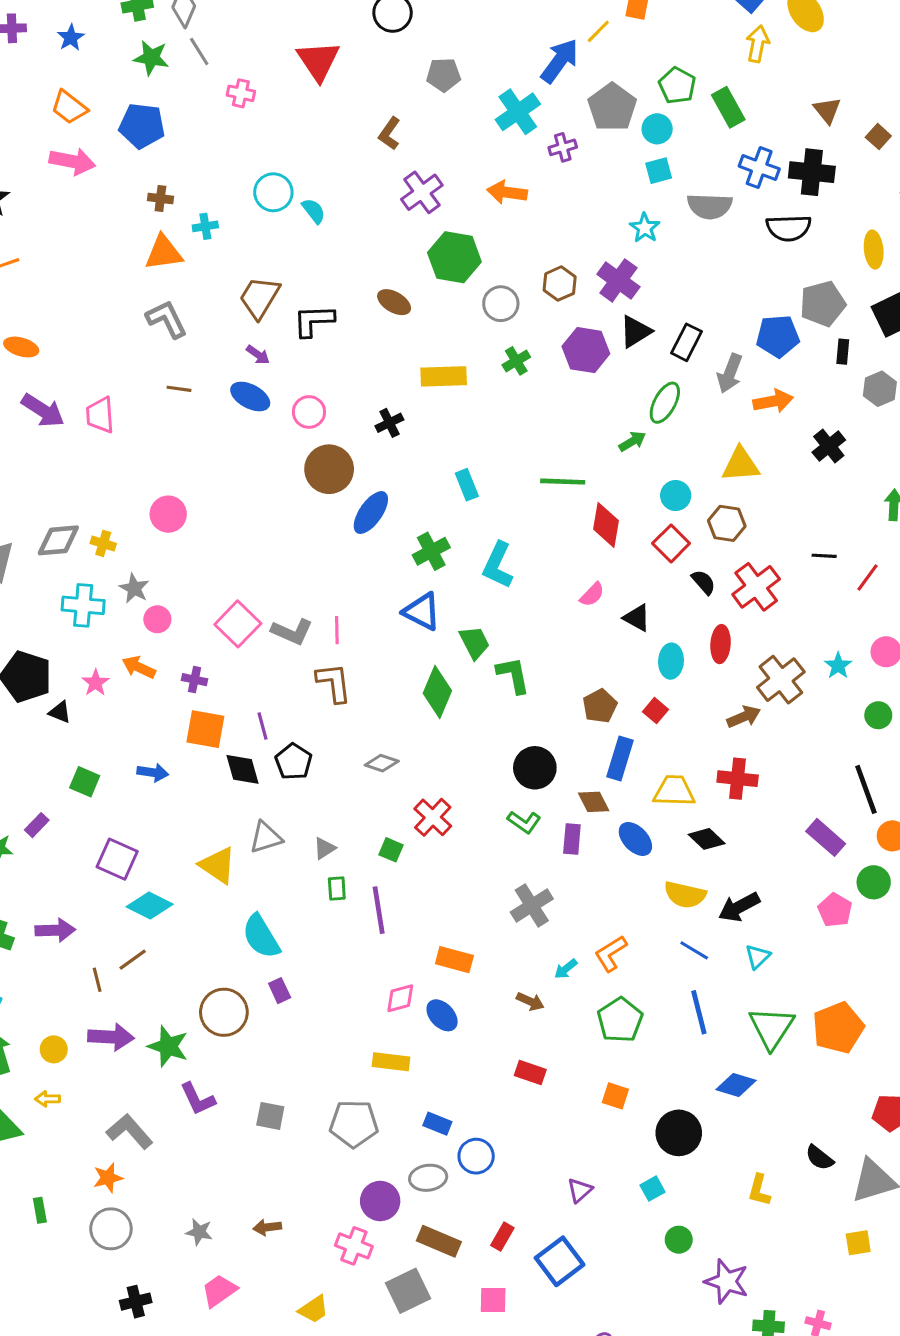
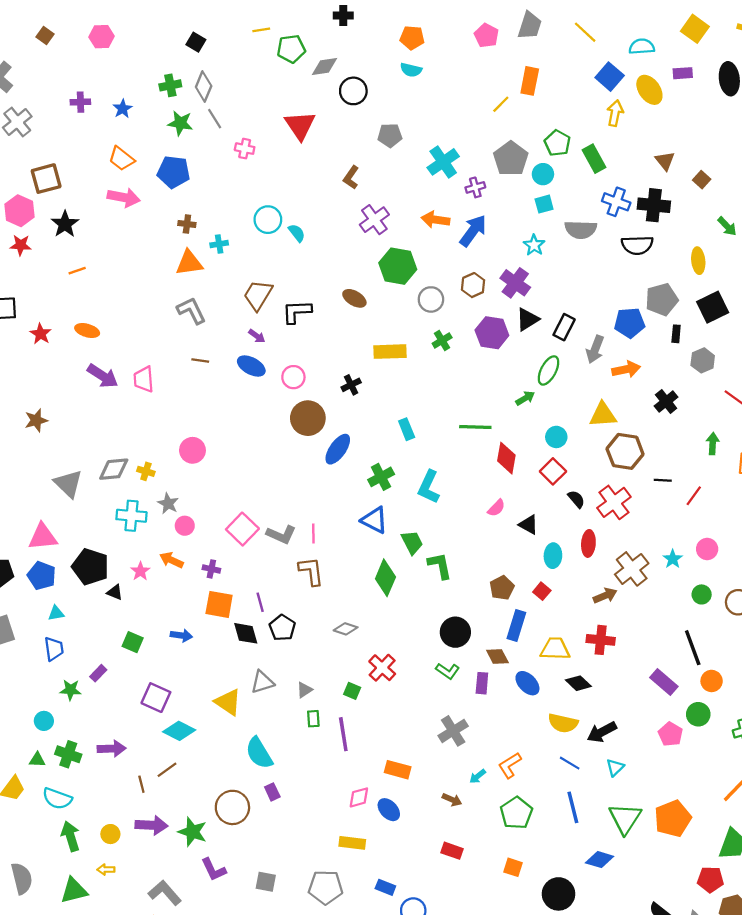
blue arrow: (560, 61) -> (473, 231), moved
brown hexagon: (727, 523) -> (625, 451), moved, size x1.4

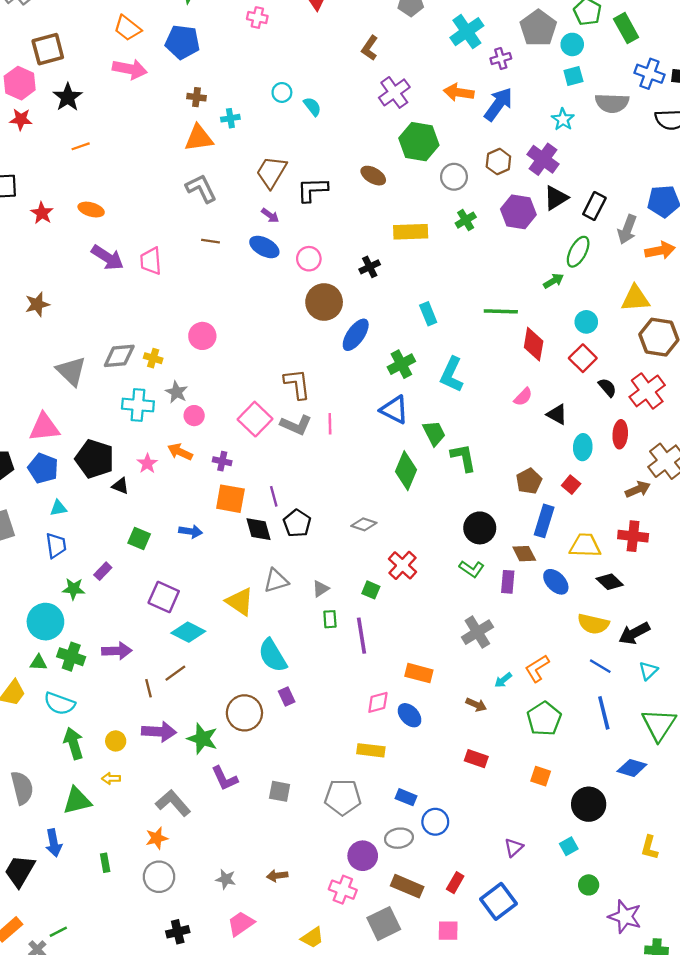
cyan circle: (268, 220) -> (282, 92), size x0.7
brown L-shape: (311, 571) -> (297, 384), moved
cyan circle: (44, 721) -> (45, 622), size x1.8

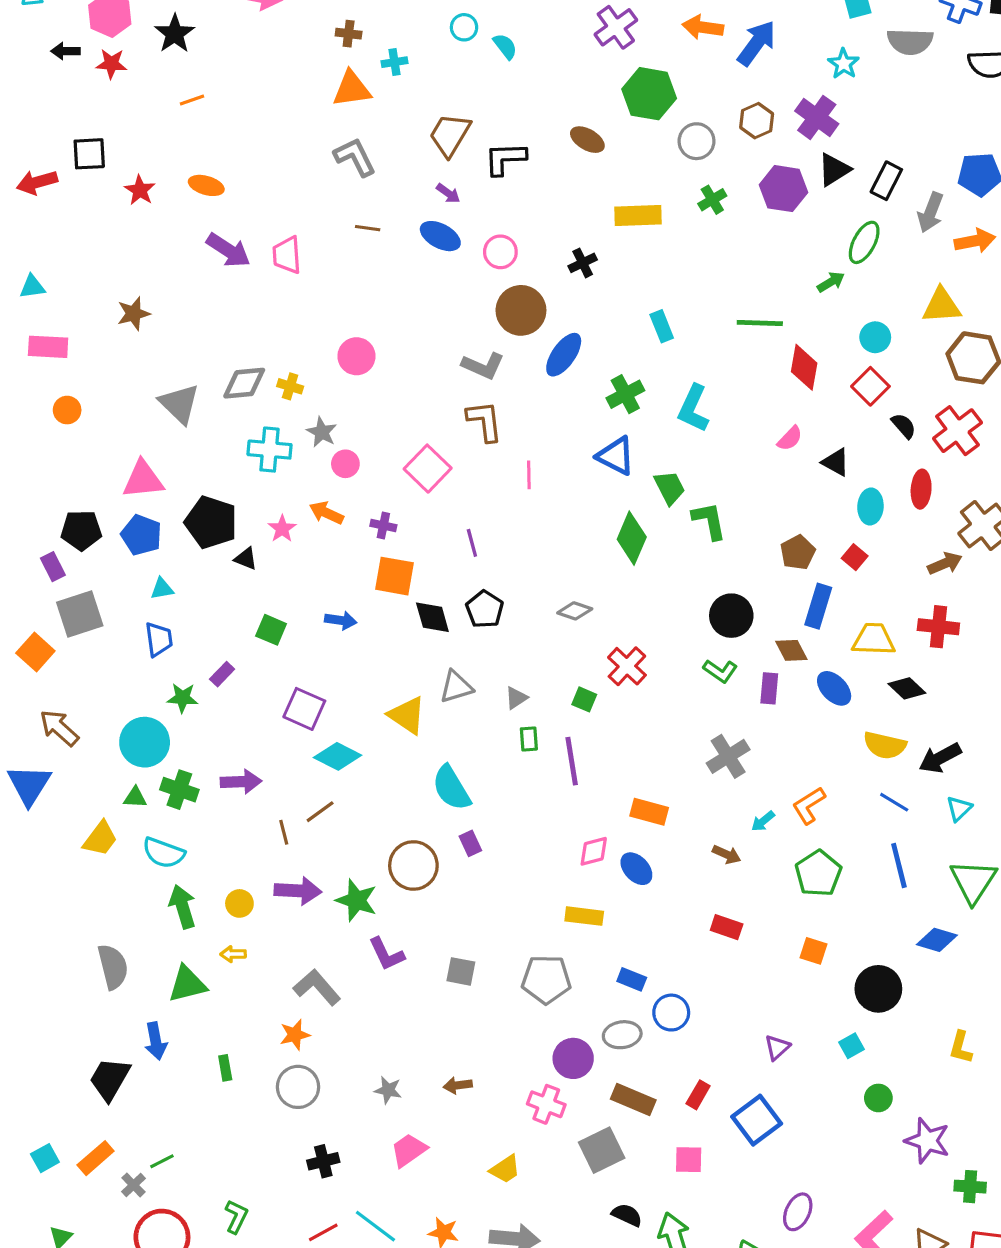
gray L-shape: (296, 425) -> (483, 366), moved
purple line: (274, 496) -> (472, 543), moved

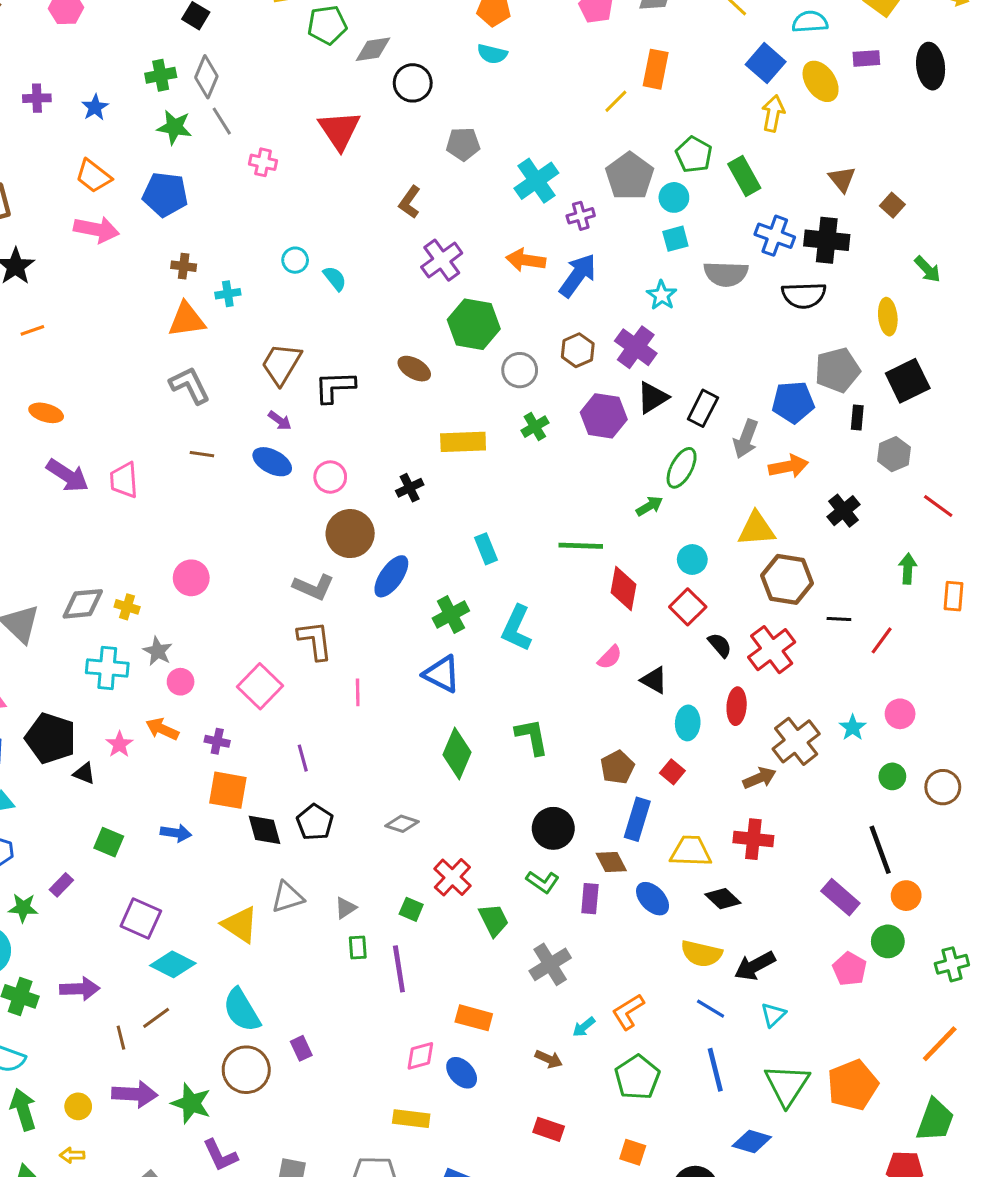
green trapezoid: (670, 488) -> (494, 920), moved
cyan semicircle: (451, 788) -> (242, 1010), moved

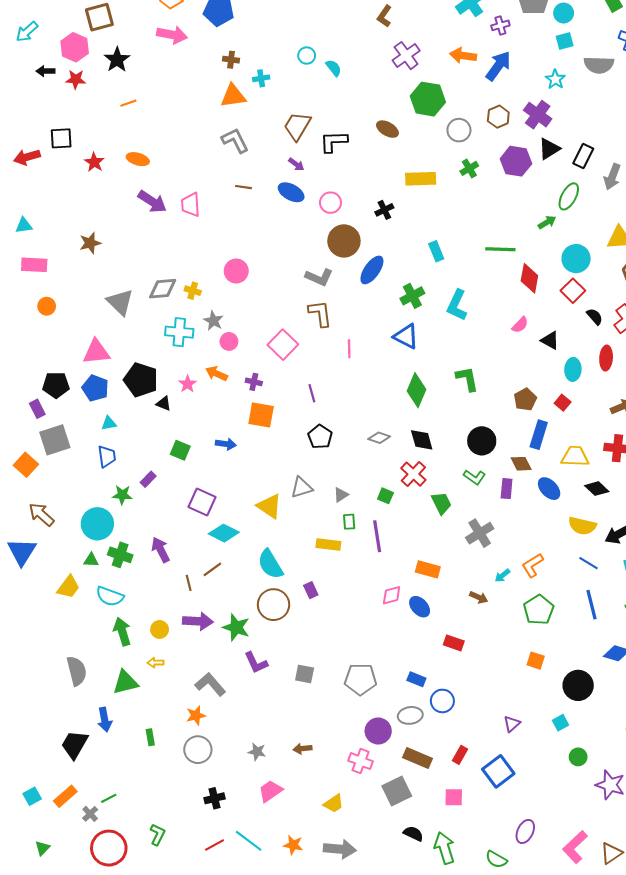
cyan circle: (692, 560) -> (576, 259), size x1.4
black diamond: (265, 830) -> (422, 440), moved
purple arrow: (80, 989) -> (161, 550), turned -115
yellow rectangle: (411, 1119) -> (328, 545), moved
red rectangle: (549, 1129) -> (454, 643), moved

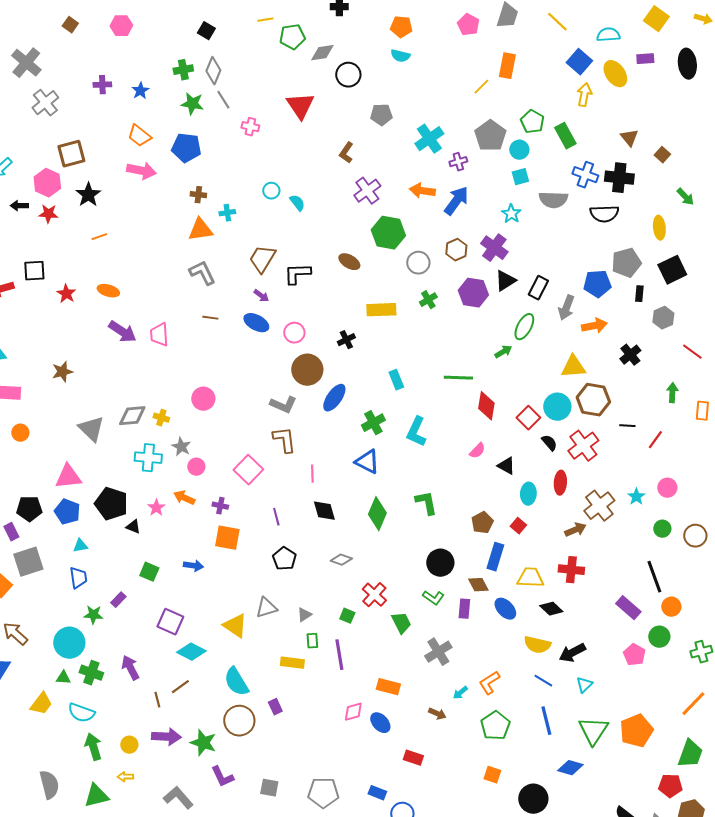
cyan circle: (576, 259) -> (557, 407), moved
black diamond: (422, 440) -> (324, 511), moved

